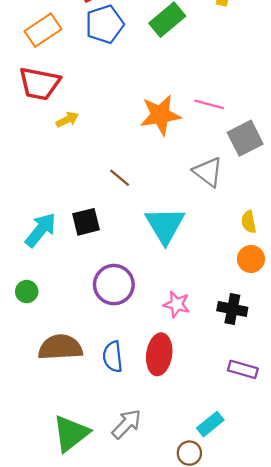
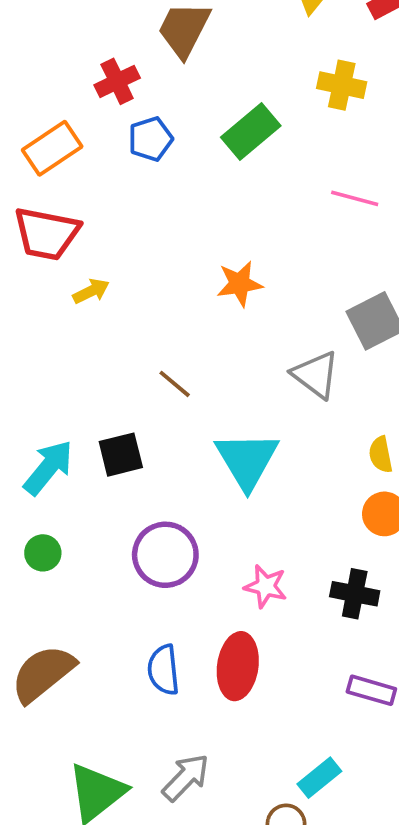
blue pentagon: (105, 24) -> (150, 139), size x0.7
pink line: (209, 104) -> (355, 198), moved
orange star: (160, 115) -> (240, 284), size x0.7
green circle: (27, 292) -> (43, 553), moved
brown semicircle: (60, 347) -> (43, 674), moved, turned -36

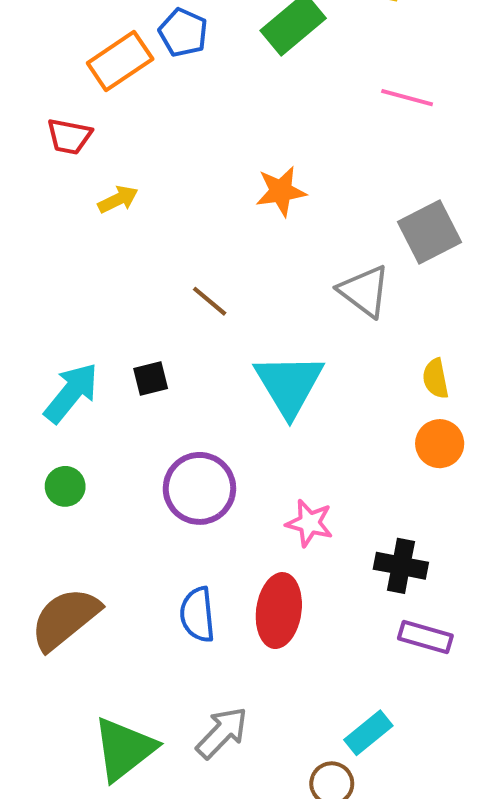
blue pentagon: (150, 139) -> (183, 32), turned -30
orange rectangle: (52, 148) -> (120, 61), moved
red trapezoid: (47, 234) -> (69, 136), size x0.6
black square: (121, 455) -> (151, 379), size x0.7
black cross: (355, 594) -> (401, 566), moved

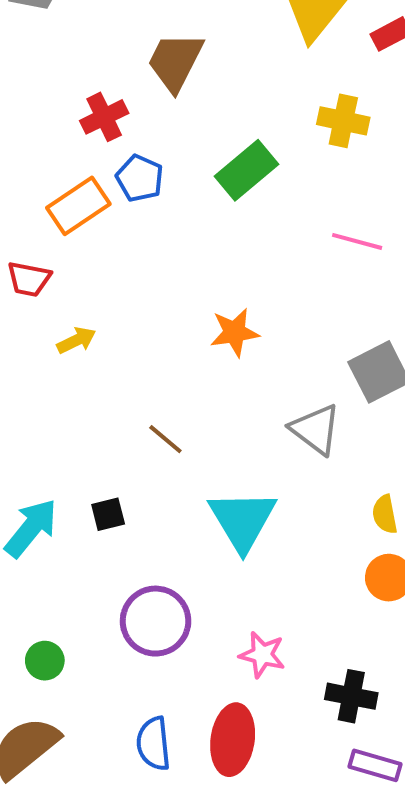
green circle: (65, 486) -> (45, 661), moved

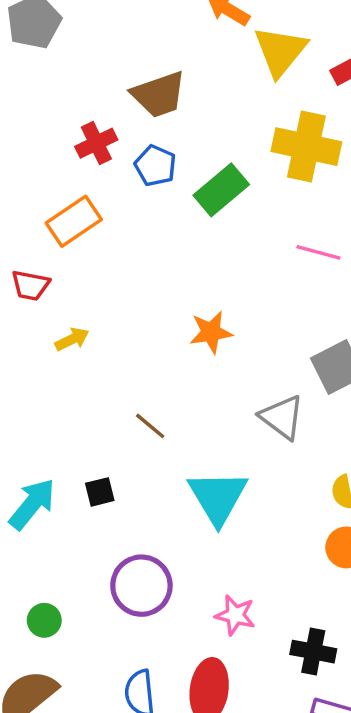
brown trapezoid: (175, 62) -> (159, 94), turned -136
yellow cross: (343, 121) -> (306, 147), size x1.5
blue pentagon: (140, 178) -> (155, 166), moved

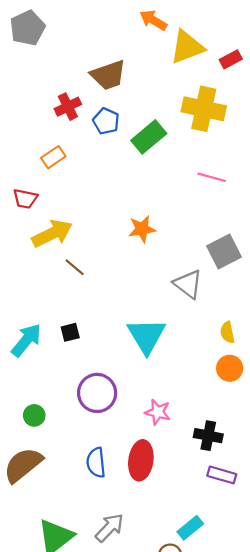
yellow triangle: (280, 51) -> (187, 47), turned 30
orange rectangle: (74, 221) -> (53, 157), size x0.7
yellow arrow: (72, 339) -> (52, 233), size x1.8
brown line: (150, 426) -> (75, 267), moved

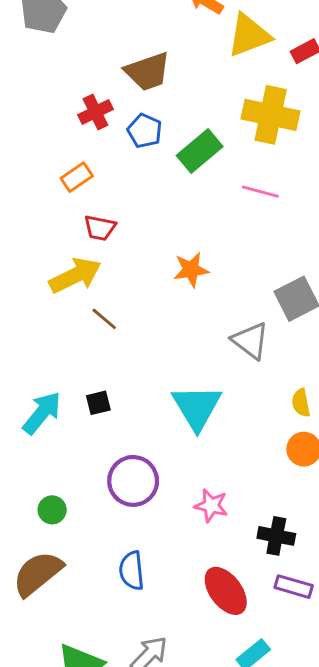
pink line: (212, 177) -> (260, 192), moved
red trapezoid: (25, 199) -> (100, 228), moved
red ellipse: (141, 460) -> (226, 591), moved, turned -45

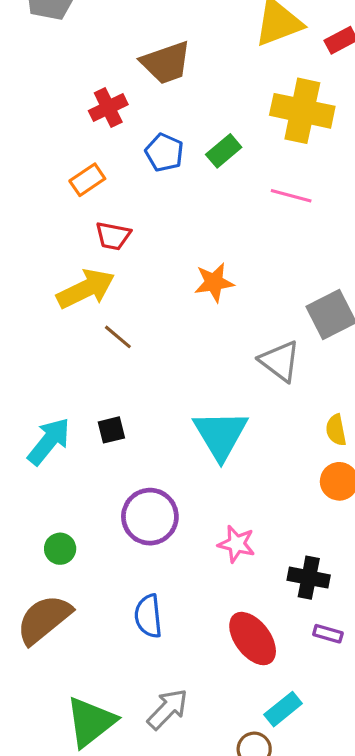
blue pentagon: (145, 131) -> (164, 152), moved
green rectangle: (200, 151) -> (224, 151), size x0.7
purple rectangle: (294, 587) -> (328, 634), size x0.7

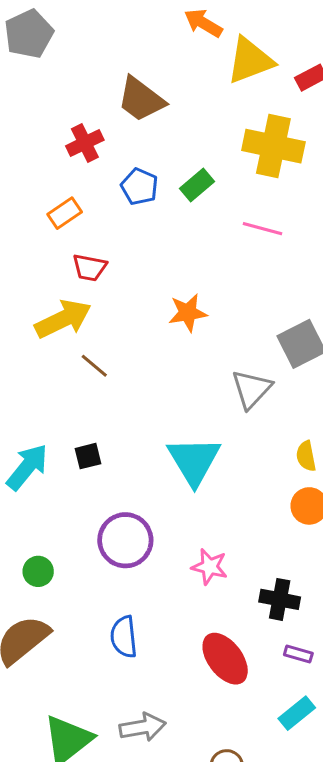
brown trapezoid: (166, 63) -> (141, 99), turned 56
gray triangle: (280, 361) -> (252, 389), turned 36
gray arrow: (168, 709) -> (143, 727), turned 36
cyan rectangle: (283, 709) -> (297, 713), moved

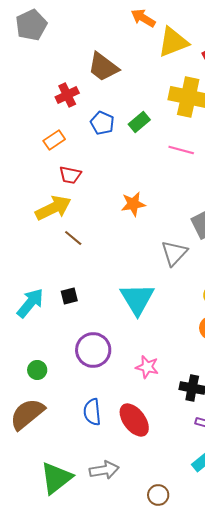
red ellipse: (225, 659) -> (134, 420), moved

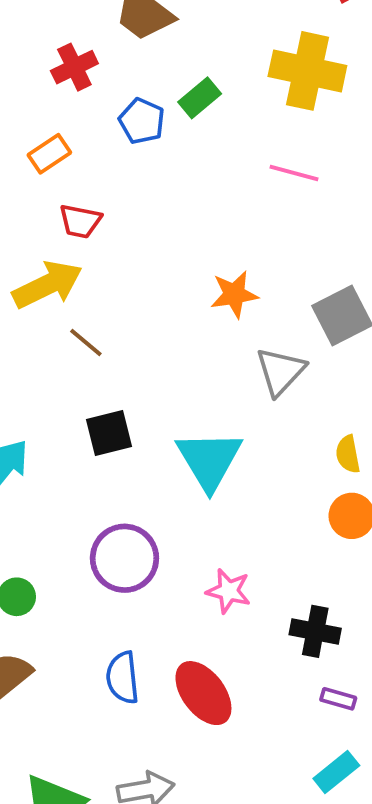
green rectangle: (139, 122) -> (200, 98), moved
orange star: (133, 204) -> (234, 294), moved
black square: (69, 296) -> (109, 433), moved, size x1.4

